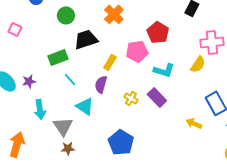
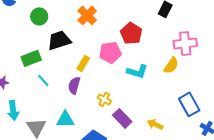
purple rectangle: (157, 97) -> (122, 118), moved
cyan triangle: (85, 106) -> (65, 119), moved, turned -36
yellow arrow: (194, 123) -> (155, 124), moved

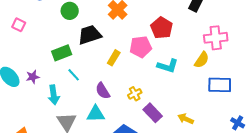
purple semicircle: (74, 85) -> (103, 91), moved, turned -48
yellow cross: (104, 99) -> (135, 94), turned 32
blue rectangle: (189, 104) -> (220, 85), moved, turned -60
cyan arrow: (13, 110) -> (54, 95), moved

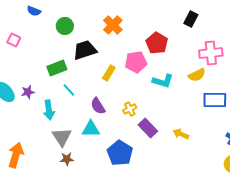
yellow semicircle: (202, 60) -> (197, 75), turned 30

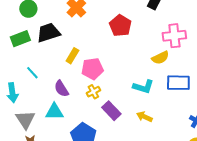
pink pentagon: (136, 62) -> (92, 69), moved
green rectangle: (57, 68) -> (20, 39), moved
cyan L-shape: (163, 81) -> (143, 87), moved

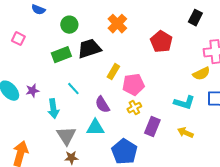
purple rectangle: (111, 111) -> (152, 127), turned 66

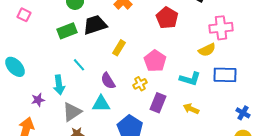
pink pentagon: (133, 85) -> (155, 61), moved, turned -30
purple star: (32, 91) -> (38, 100), moved
gray triangle: (66, 136) -> (72, 112), turned 30

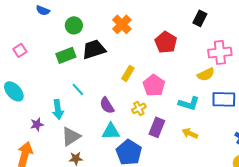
pink square: (24, 15) -> (20, 50), moved, turned 32
yellow rectangle: (119, 48) -> (128, 73), moved
cyan triangle: (101, 104) -> (111, 131), moved

